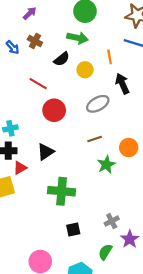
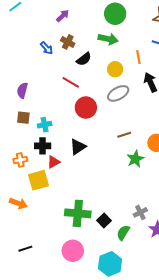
black semicircle: (62, 59) -> (84, 59), moved
gray ellipse: (98, 104) -> (118, 93), moved
green cross: (62, 191) -> (78, 213), moved
black square: (73, 230) -> (104, 220), turned -32
green semicircle: (105, 252) -> (123, 233), moved

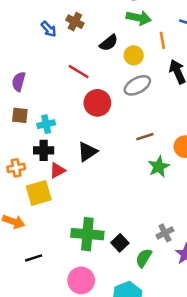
green arrow: (108, 39) -> (139, 18), moved
black semicircle: (84, 59) -> (109, 43), moved
black line: (25, 249) -> (34, 258), moved

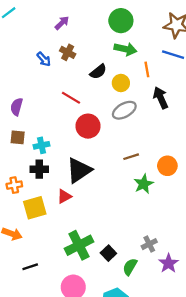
black triangle: (87, 152) -> (79, 170), size x1.4
red triangle: (57, 170) -> (64, 196), moved
green cross: (87, 234) -> (79, 245), turned -32

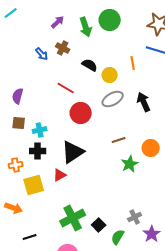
green arrow: (125, 49) -> (86, 27), moved, turned 60
black semicircle: (98, 72) -> (90, 65), turned -112
black arrow: (161, 98) -> (144, 102), moved

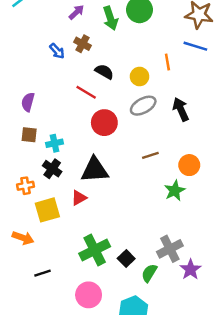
black semicircle: (90, 65) -> (104, 72), moved
black cross: (38, 151) -> (52, 169), turned 35
black triangle: (73, 152) -> (95, 170), turned 30
green star: (130, 164) -> (175, 191), moved
gray cross: (135, 217) -> (170, 249), size x1.5

